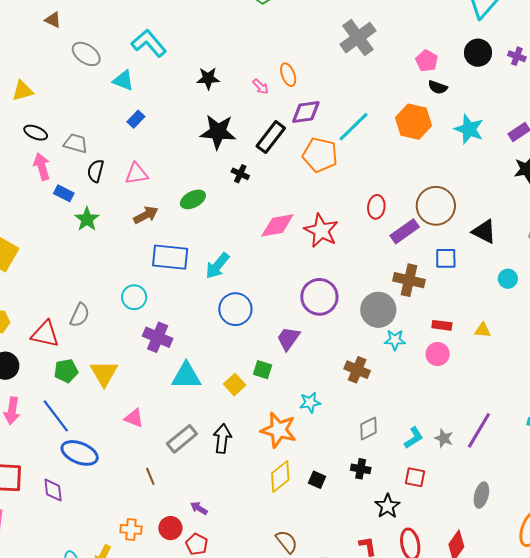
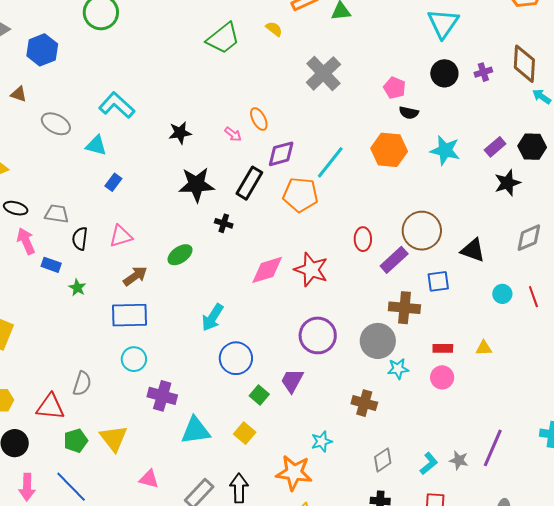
purple cross: (517, 56) -> (483, 72), turned -30
green star: (87, 219) -> (77, 288), size x0.7
blue rectangle: (170, 257) -> (130, 315), moved
green square: (263, 370) -> (259, 395), moved, turned 30

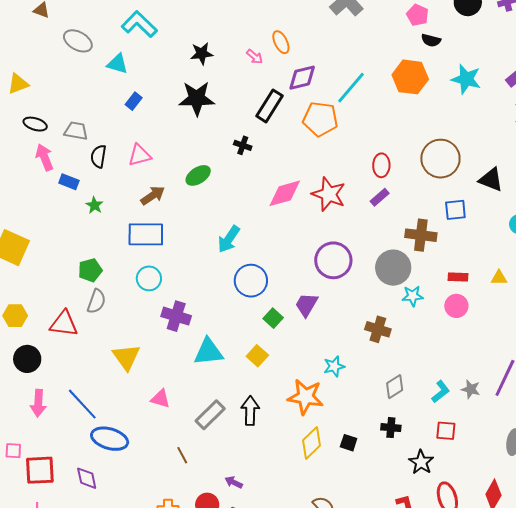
black star: (196, 185) -> (197, 98), moved
purple rectangle: (394, 260) -> (380, 197), moved, size x0.7
green pentagon: (76, 441) -> (90, 270), moved

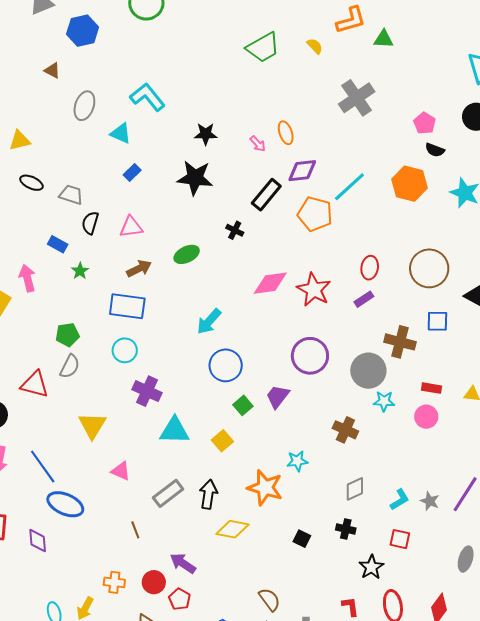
gray ellipse: (78, 41) -> (84, 106), turned 72
pink arrow: (44, 157) -> (27, 278), moved
yellow diamond: (312, 443) -> (232, 529), moved, turned 48
purple arrow: (234, 482) -> (183, 563), size x1.5

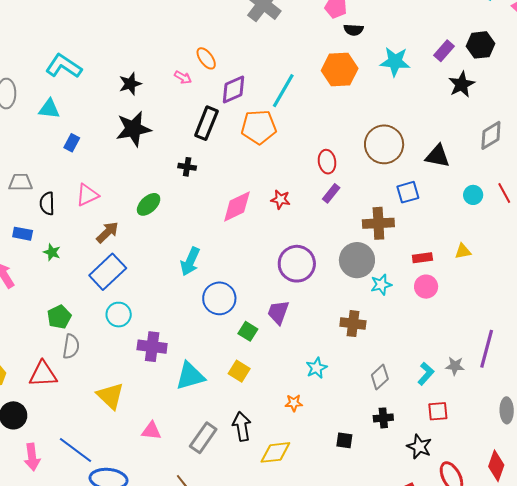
red star: (314, 290) -> (280, 199), size x0.6
blue rectangle: (127, 306) -> (108, 272), turned -33
orange star: (265, 488) -> (294, 403), size x0.5

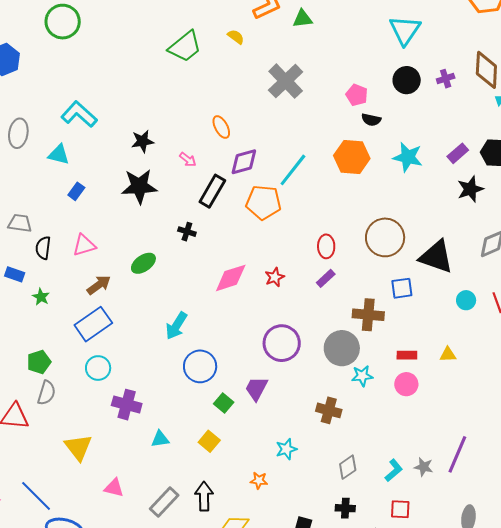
pink arrow: (183, 77) -> (188, 160), moved
black triangle: (438, 156) -> (436, 257), size x1.4
red star: (280, 199) -> (275, 277), turned 30
cyan triangle: (190, 376) -> (160, 439), size x0.6

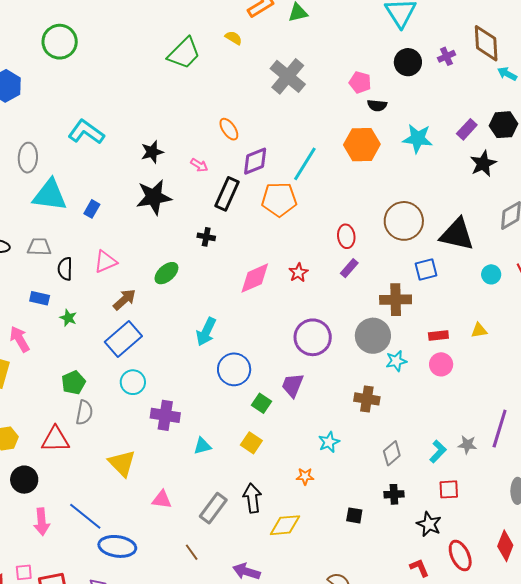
cyan triangle: (59, 155) -> (50, 195), moved, size x1.6

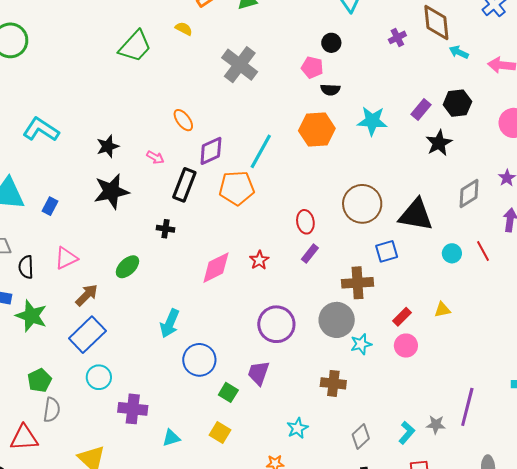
black circle: (408, 62) -> (331, 43), moved, size x0.7
green star: (68, 318) -> (31, 316), size x1.8
red rectangle: (438, 336) -> (402, 317), turned -36

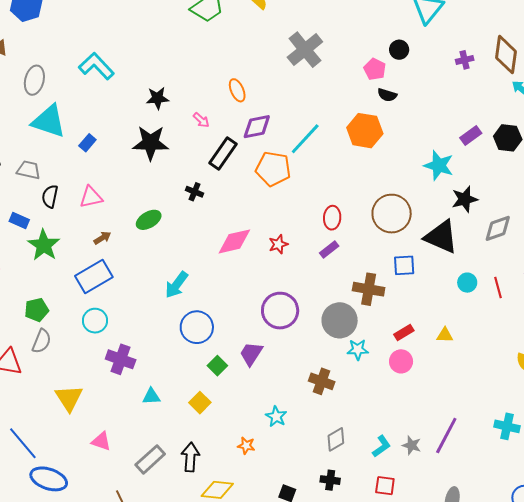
cyan star: (372, 121) -> (439, 165), moved
black star: (439, 143) -> (465, 199), moved
brown arrow: (87, 295) -> (102, 238), size x0.7
cyan star: (297, 428) -> (276, 416), turned -30

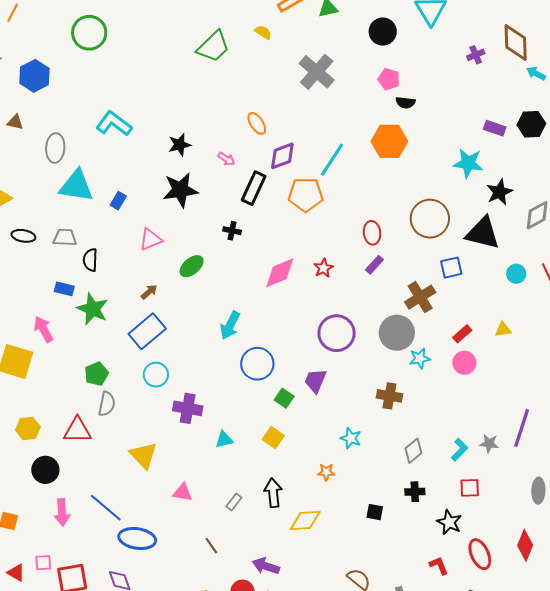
black circle: (399, 50) -> (383, 32), moved, size x1.4
purple rectangle: (471, 135) -> (495, 128), turned 65
pink triangle: (91, 197) -> (150, 239), moved
brown cross: (369, 289) -> (420, 297), turned -32
gray rectangle: (150, 459) -> (234, 502), size x0.6

